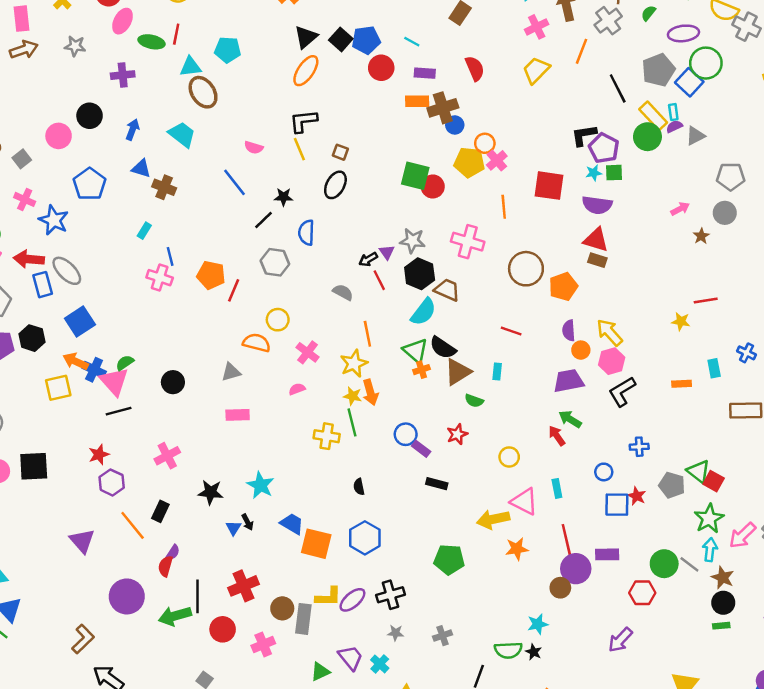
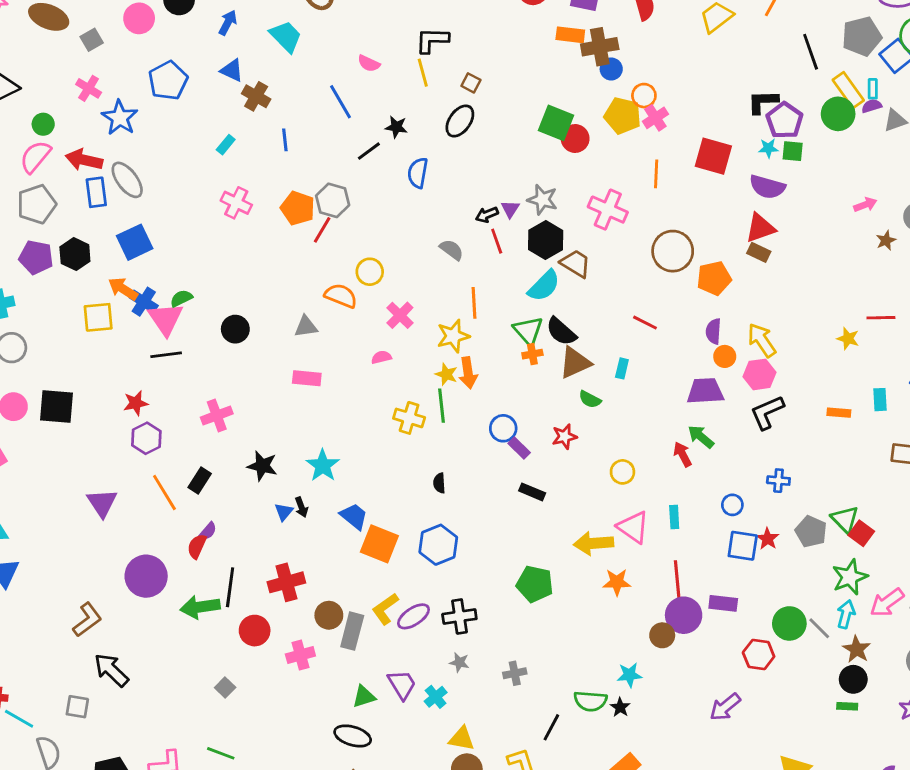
red triangle: (596, 240) -> (760, 228), turned -44
blue line: (170, 256) -> (285, 140), moved
gray hexagon: (275, 262) -> (333, 200), moved
yellow L-shape: (328, 597) -> (385, 609), turned 136

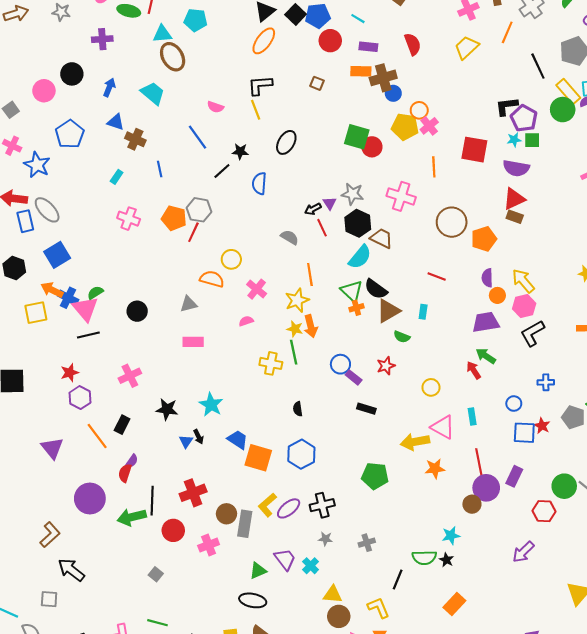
brown square: (471, 83) -> (317, 83), moved
purple rectangle: (723, 603) -> (514, 476), turned -66

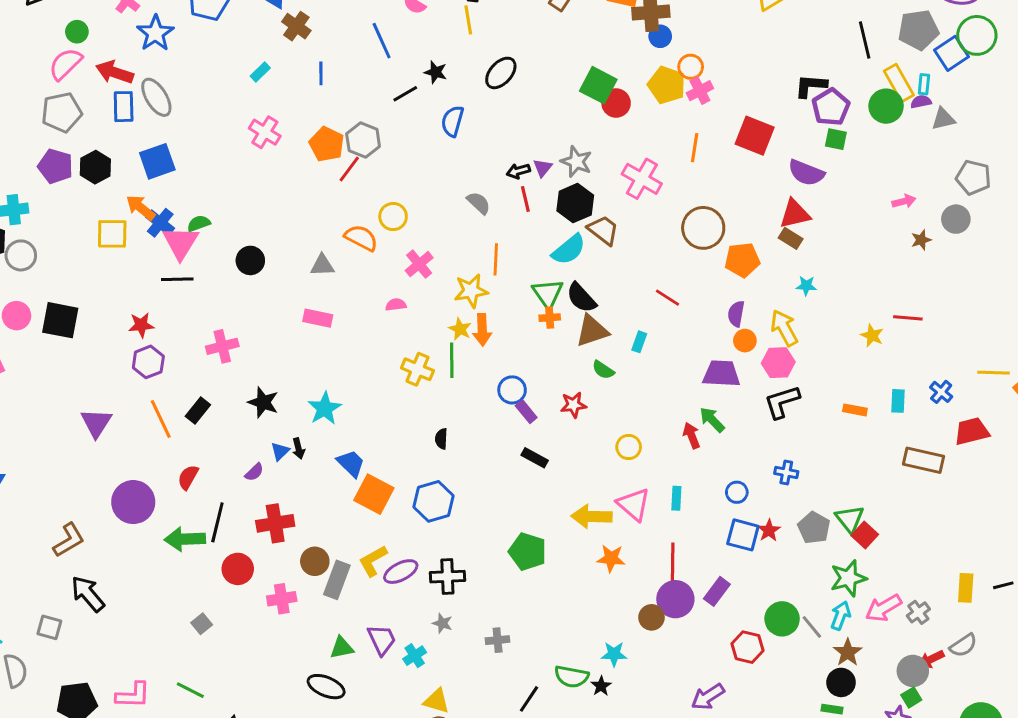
cyan star: (514, 140) -> (806, 286), moved
purple semicircle: (132, 461) -> (254, 472), moved

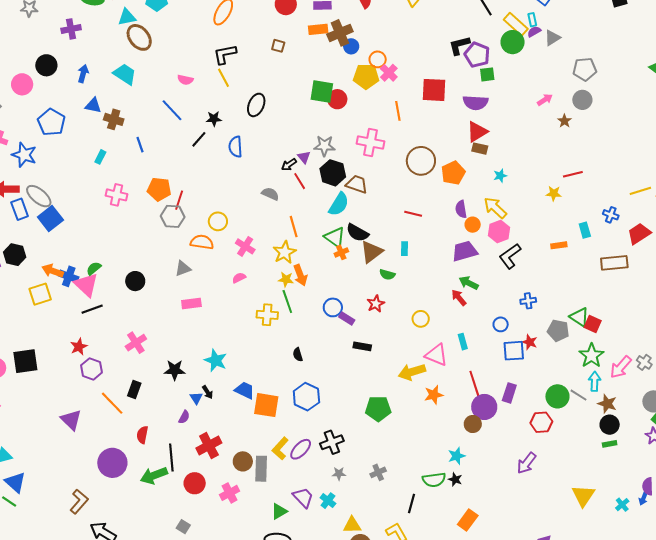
gray hexagon: (363, 140) -> (173, 216), moved
blue square: (157, 161) -> (50, 219), moved

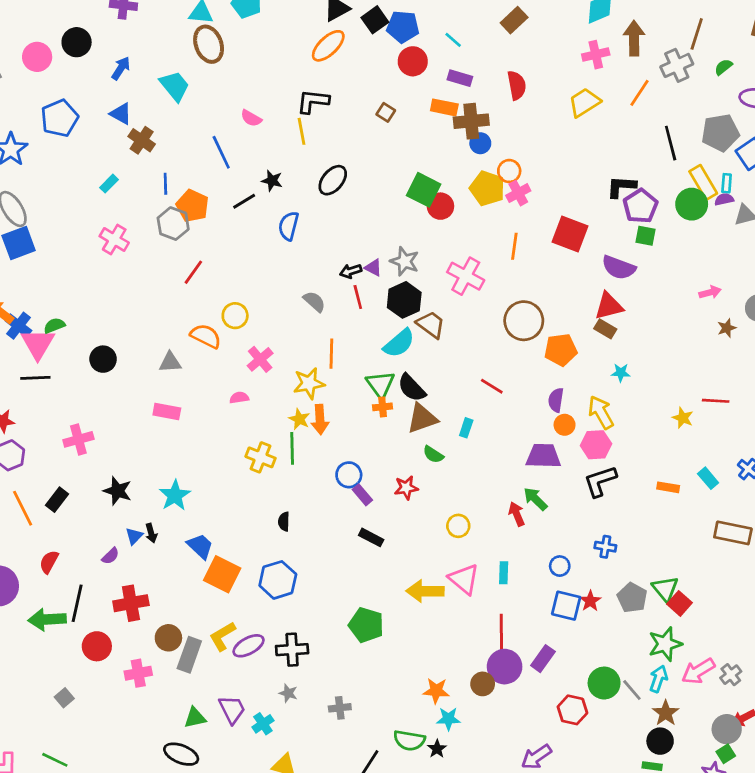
purple triangle: (304, 157) -> (373, 268), turned -40
orange pentagon: (159, 189) -> (192, 206), moved
gray hexagon: (173, 216) -> (173, 224), moved
cyan rectangle: (585, 230) -> (708, 478), turned -42
orange star: (434, 395) -> (436, 691), moved

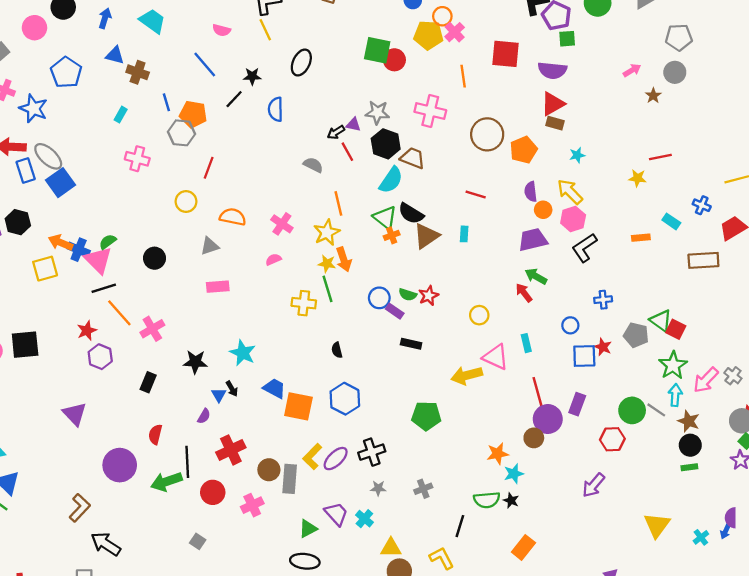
yellow circle: (235, 316) -> (186, 202), moved
green semicircle: (433, 455) -> (408, 295), moved
orange line: (23, 508) -> (119, 313), moved

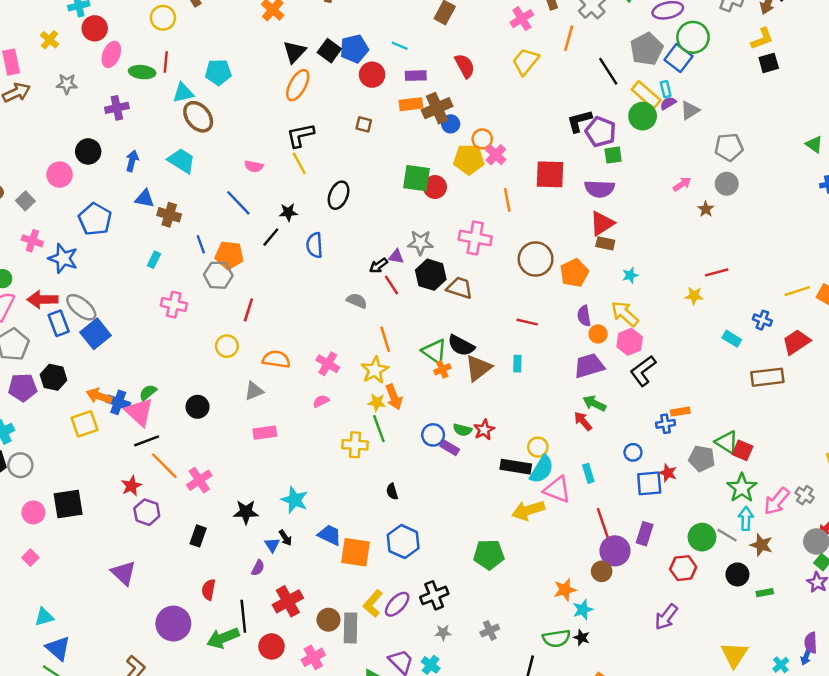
cyan semicircle: (391, 180) -> (542, 469), moved
orange rectangle: (641, 238) -> (680, 412), moved
black rectangle: (411, 344) -> (516, 467), moved, size x1.4
black circle: (690, 445) -> (737, 574), moved

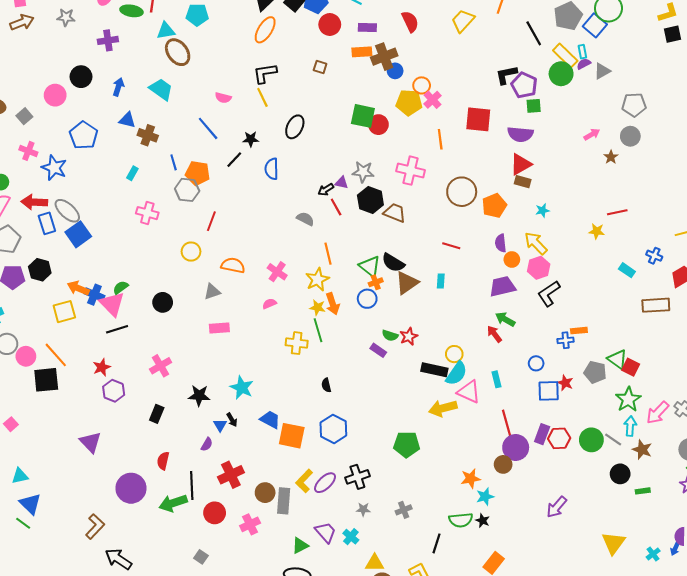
blue circle: (433, 435) -> (367, 299), moved
orange line: (164, 466) -> (56, 355), moved
pink circle: (33, 512) -> (26, 356), moved
red hexagon: (683, 568) -> (559, 438), moved

